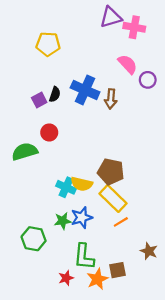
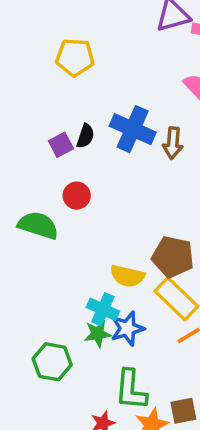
green semicircle: (25, 151) -> (38, 225), turned 35
cyan cross: (66, 187) -> (103, 309), moved

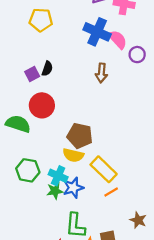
blue cross: (133, 129) -> (97, 32), moved
red circle: (77, 196) -> (42, 105), size x1.5
brown pentagon: (173, 257) -> (80, 136), moved
green hexagon: (52, 362) -> (28, 170), moved

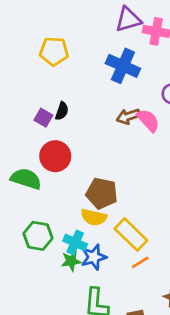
pink semicircle: (118, 39) -> (148, 120), moved
brown arrow: (101, 73) -> (128, 116), turned 66
purple square: (32, 74) -> (43, 118), turned -32

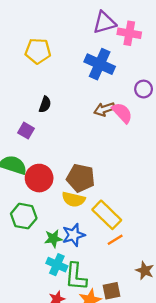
purple square: (43, 118) -> (26, 131), moved
red circle: (55, 156) -> (39, 178), moved
cyan cross: (75, 242) -> (57, 265), moved

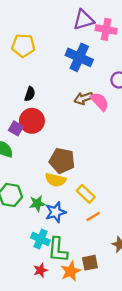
purple square: (26, 131) -> (16, 128), moved
red circle: (39, 178) -> (32, 121), moved
yellow rectangle: (107, 215) -> (86, 194), size x0.7
green star: (53, 239) -> (37, 204), moved

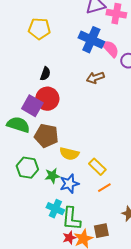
pink semicircle: (100, 101) -> (110, 49), moved
purple square: (16, 128) -> (32, 106), size x1.5
brown pentagon: (62, 161) -> (46, 136), moved
red star: (41, 270) -> (69, 238), moved

